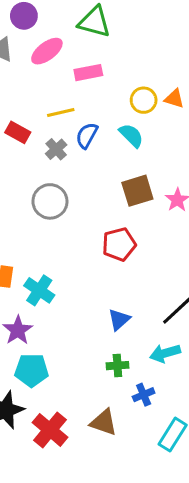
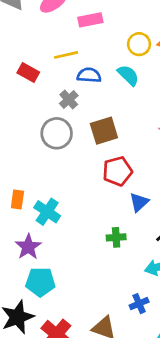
blue semicircle: (87, 135) -> (89, 75), turned 65
gray cross: (56, 149) -> (69, 100), moved
brown square: (137, 191) -> (104, 131), moved
blue triangle: (119, 320) -> (139, 202), moved
green cross: (117, 366) -> (116, 237), moved

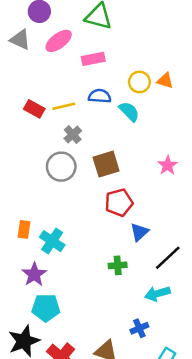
yellow line: (66, 55) -> (64, 106), moved
blue semicircle: (89, 75) -> (100, 96), moved

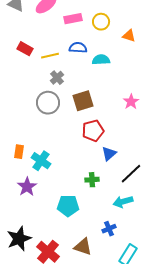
yellow circle: (139, 82) -> (101, 22), moved
red rectangle: (34, 109) -> (25, 49), moved
cyan semicircle: (129, 111) -> (101, 60), turned -48
cyan pentagon: (46, 308) -> (68, 206), moved

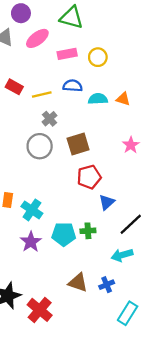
orange triangle: (129, 36) -> (123, 99), moved
purple star: (27, 187) -> (31, 242), moved
cyan pentagon: (68, 206) -> (64, 234), moved
brown triangle: (83, 247) -> (78, 282), moved

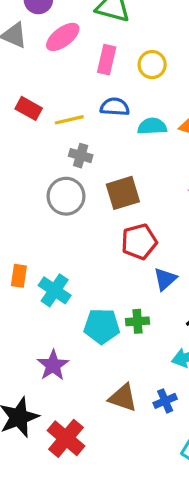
pink rectangle: (67, 54) -> (107, 60), turned -66
gray cross: (49, 119) -> (81, 156), turned -32
purple star: (31, 242) -> (53, 365), moved

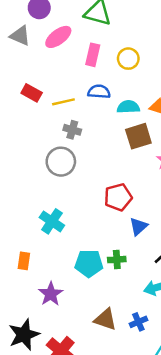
brown square: (123, 193) -> (138, 136), moved
orange rectangle: (19, 276) -> (24, 261), moved
cyan cross: (55, 290) -> (52, 221), moved

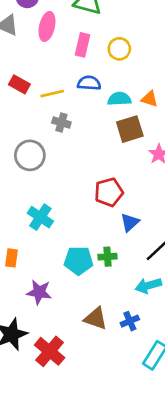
pink ellipse: (58, 37) -> (47, 26), turned -40
gray circle: (61, 162) -> (30, 155), moved
purple star: (51, 294) -> (39, 292), turned -30

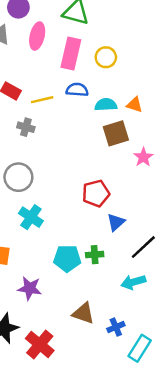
pink rectangle: (82, 45) -> (71, 53), size x1.4
gray cross: (61, 122) -> (26, 127), moved
gray circle: (30, 155) -> (18, 177), moved
blue cross: (130, 321) -> (116, 327), moved

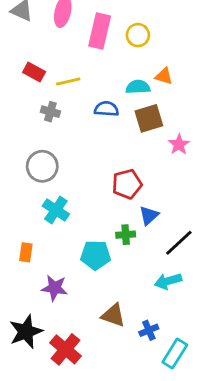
blue semicircle: (77, 90) -> (106, 109), moved
orange triangle: (135, 105) -> (164, 76), moved
green cross: (95, 255) -> (126, 235), moved

